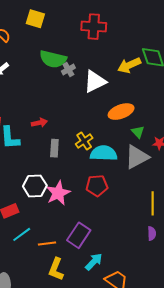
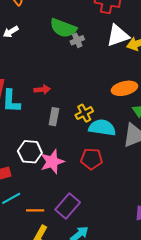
white triangle: (95, 82) -> (118, 36), moved

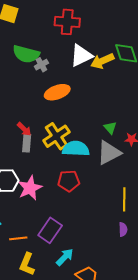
orange ellipse: (124, 88) -> (57, 92), moved
red arrow: (42, 90) -> (24, 129), moved, turned 56
yellow cross: (84, 113) -> (56, 136), size x1.5

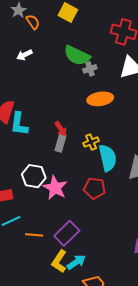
yellow cross: (56, 136) -> (91, 142), size x0.6
cyan semicircle: (76, 149) -> (108, 158), turned 64
pink star: (30, 188) -> (55, 188), turned -30
yellow L-shape: (27, 264) -> (59, 261), moved

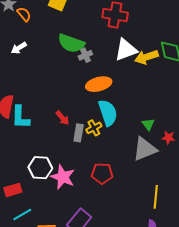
gray rectangle: (60, 143) -> (79, 133), moved
cyan semicircle: (108, 158) -> (108, 113), moved

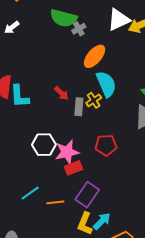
orange ellipse: (99, 84) -> (95, 56), turned -30
pink star: (63, 177) -> (67, 152), turned -30
red rectangle: (13, 190) -> (73, 168), moved

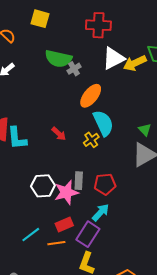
gray rectangle: (79, 107) -> (79, 181), moved
red rectangle: (73, 168) -> (64, 225), moved
cyan arrow: (102, 221) -> (101, 212), moved

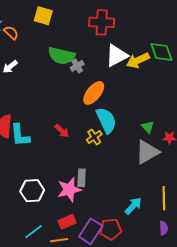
red pentagon: (105, 184) -> (111, 229), moved
white hexagon: (43, 186) -> (32, 191), moved
cyan arrow: (101, 212) -> (133, 206), moved

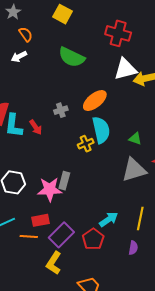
orange semicircle: (11, 33) -> (26, 34), moved
gray cross: (77, 66) -> (61, 110), moved
green triangle: (148, 127) -> (135, 139), moved, turned -40
red arrow: (62, 131) -> (36, 127), moved
red pentagon: (111, 229) -> (93, 239), moved, turned 30

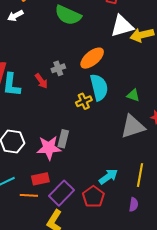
red arrow: (36, 127) -> (41, 81), moved

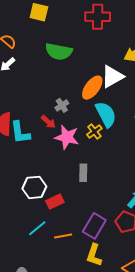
white triangle: (122, 26) -> (112, 77), moved
pink star: (49, 148) -> (67, 137), moved, turned 30
red rectangle: (40, 179) -> (55, 202), moved

